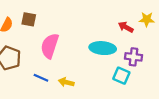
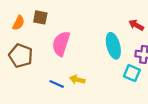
cyan ellipse: (103, 48) -> (113, 46), turned 70
blue line: (41, 78) -> (57, 84), moved

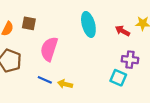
cyan ellipse: (113, 46) -> (88, 24), moved
blue line: (57, 84) -> (45, 80), moved

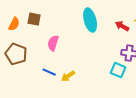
pink semicircle: (49, 49) -> (53, 43), size x0.7
yellow arrow: (65, 84) -> (68, 76), turned -48

